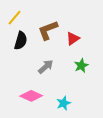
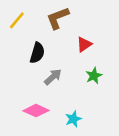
brown L-shape: (48, 30) -> (58, 18), moved
black semicircle: (21, 41) -> (37, 53), moved

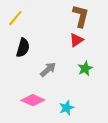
brown L-shape: (58, 18) -> (81, 16), moved, turned 125
black semicircle: (37, 53) -> (23, 48), moved

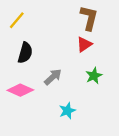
pink diamond: (33, 100) -> (20, 90), moved
cyan star: (67, 108) -> (67, 111), moved

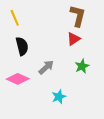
yellow line: (17, 20) -> (15, 18), turned -63
black semicircle: (25, 53) -> (22, 46), turned -30

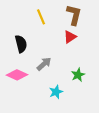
yellow line: (15, 18) -> (41, 17), moved
green star: (82, 66) -> (78, 75), moved

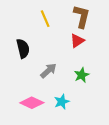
pink diamond: (17, 75) -> (32, 103), moved
green star: (78, 75) -> (82, 75), moved

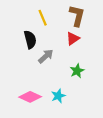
black semicircle: (23, 49) -> (30, 40), moved
gray arrow: (48, 71) -> (46, 56), moved

